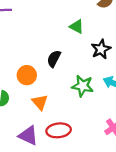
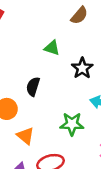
green star: (83, 86) -> (72, 124), moved

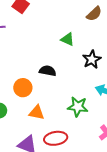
black semicircle: (33, 87) -> (48, 71), turned 77
orange triangle: (25, 136) -> (37, 113), turned -35

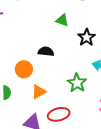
green star: (78, 107) -> (77, 83), turned 30
orange triangle: (37, 113) -> (39, 92), turned -35

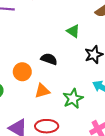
orange triangle: (39, 92) -> (42, 91), moved

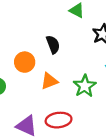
black semicircle: (49, 59) -> (53, 45), turned 56

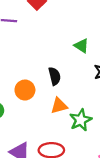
orange triangle: (49, 81) -> (59, 106), moved

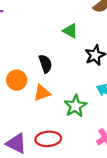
orange triangle: (59, 106) -> (42, 93), moved

